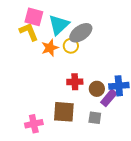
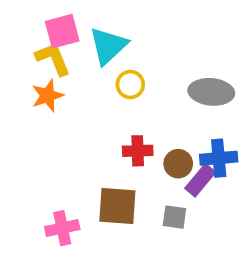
pink square: (34, 17) -> (62, 31), turned -30
gray ellipse: (81, 33) -> (211, 92), moved, turned 40
orange star: (50, 48) -> (47, 96), moved

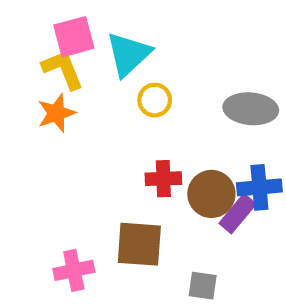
brown circle: (178, 164) -> (211, 194), size x1.4
gray square: (174, 217) -> (203, 286), moved

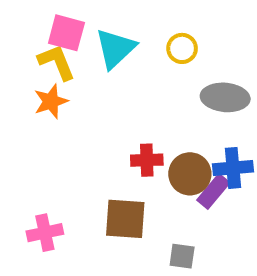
pink square: (74, 37) -> (66, 33), turned 30
yellow circle: (155, 100) -> (182, 48), moved
pink cross: (74, 270) -> (45, 233), moved

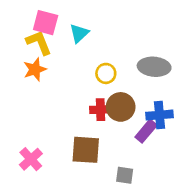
cyan triangle: (115, 48) -> (79, 33), size x0.7
yellow circle: (182, 48) -> (106, 73), moved
brown circle: (190, 174) -> (121, 107), moved
pink cross: (45, 233) -> (31, 159), turned -30

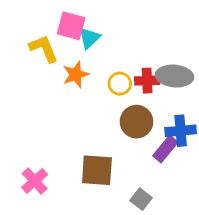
pink square: (46, 23) -> (71, 26), moved
orange star: (35, 69) -> (76, 74), moved
red cross: (101, 110) -> (147, 81), moved
gray square: (125, 175) -> (141, 199), turned 30

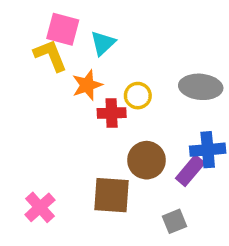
pink square: (71, 26) -> (63, 29), moved
red cross: (147, 81) -> (112, 113), moved
brown circle: (136, 122) -> (147, 160), moved
gray square: (141, 199) -> (174, 221), moved, turned 30

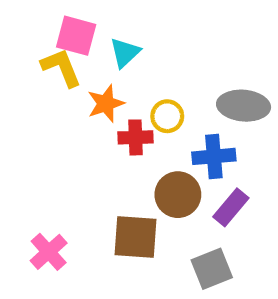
blue cross: (208, 150) -> (214, 156), moved
gray square: (174, 221) -> (212, 269), size x1.4

